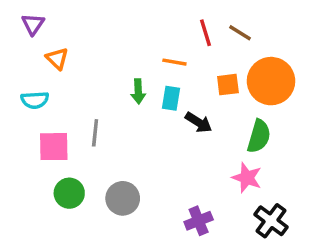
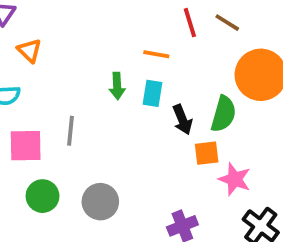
orange square: (228, 85) -> (207, 153), moved
black arrow: (199, 122) -> (182, 120), turned 36
green semicircle: (259, 136) -> (223, 114), moved

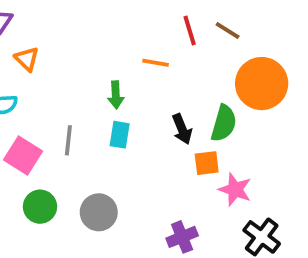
cyan rectangle: (153, 93) -> (120, 135), moved
pink square: (26, 146) -> (23, 155), turned 33

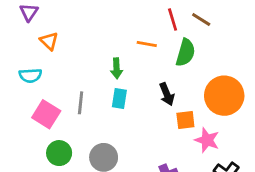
orange circle: (262, 84) -> (224, 96), moved
green semicircle: (224, 123) -> (185, 53), moved

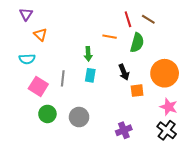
pink star: (207, 140) -> (169, 107), moved

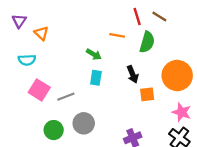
purple triangle: (26, 14) -> (19, 21), moved
green arrow: (88, 54) -> (94, 54), turned -56
gray line: (63, 78) -> (66, 97), moved, turned 63
green circle: (47, 114) -> (54, 130), moved

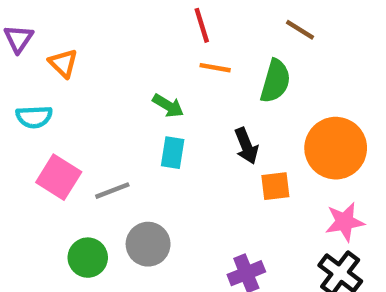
red line: (137, 17) -> (202, 25), moved
pink star: (182, 112) -> (345, 222), turned -30

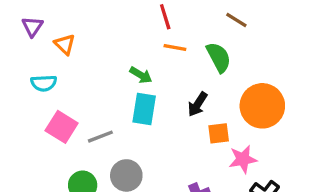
green semicircle: (275, 81) -> (219, 57), turned -44
black arrow: (246, 146) -> (198, 104), turned 55
cyan rectangle: (173, 153) -> (144, 109), size x1.4
pink star: (345, 222) -> (243, 159), moved

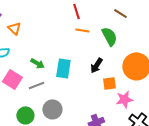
green arrow: (141, 75) -> (37, 63), moved

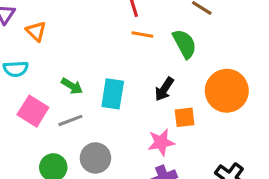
pink star: (124, 99) -> (161, 142), moved

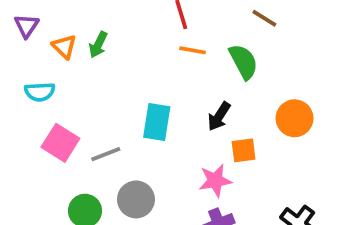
green arrow: (72, 86) -> (98, 45), moved, turned 85
orange circle: (227, 91) -> (295, 118), size x0.7

